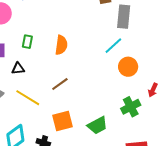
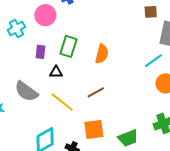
green rectangle: (27, 42) -> (69, 46), size x1.5

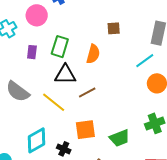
brown square: (151, 12) -> (114, 28), moved
black triangle: (56, 72) -> (65, 75), moved, size x1.6

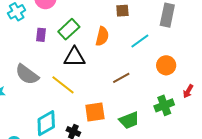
green rectangle: (60, 47) -> (69, 29), turned 30
cyan line: (145, 61) -> (140, 41), moved
brown line: (87, 92) -> (121, 78), moved

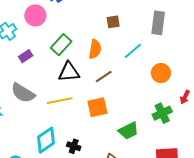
purple rectangle: (41, 35) -> (26, 56), moved, turned 56
brown line: (121, 78) -> (104, 77), moved
yellow line: (63, 85) -> (60, 101), turned -45
orange square: (95, 112) -> (97, 107), moved

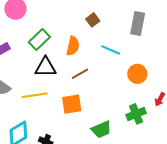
brown square: (113, 22) -> (93, 20), turned -32
cyan line: (133, 51) -> (111, 50), turned 60

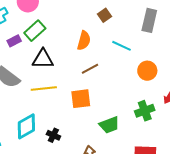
green rectangle: (39, 39) -> (35, 31), moved
black triangle: (46, 67) -> (43, 59), moved

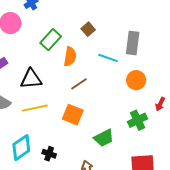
gray rectangle: (149, 20) -> (133, 43), moved
green rectangle: (35, 31) -> (51, 40), moved
orange square: (81, 99) -> (73, 115), turned 35

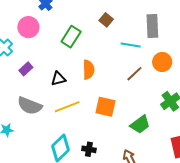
orange semicircle: (70, 56) -> (89, 70), moved
black triangle: (31, 79) -> (58, 79), size x0.7
brown line: (79, 84) -> (134, 74), moved

